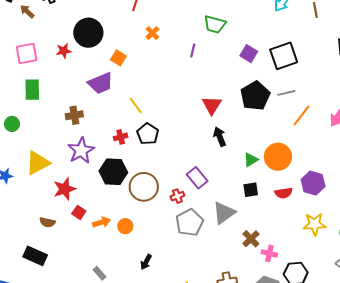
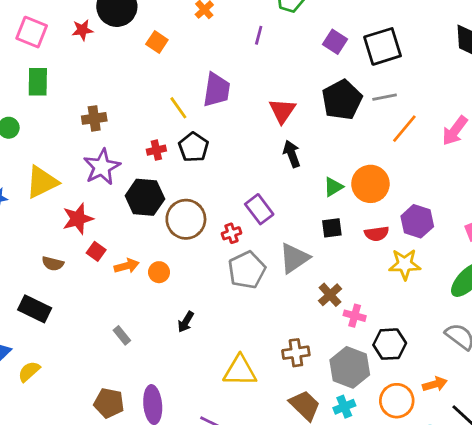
pink square: (27, 53) -> (32, 32), turned 30
purple trapezoid: (101, 83) -> (217, 90), moved, turned -60
yellow star: (315, 224) -> (405, 264), moved

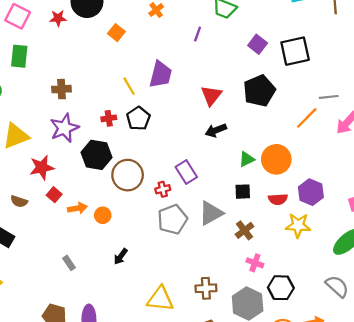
gray line: (385, 97) -> (329, 97), moved
black arrow: (292, 154) -> (216, 130), turned -96
brown cross: (330, 295) -> (245, 230), moved

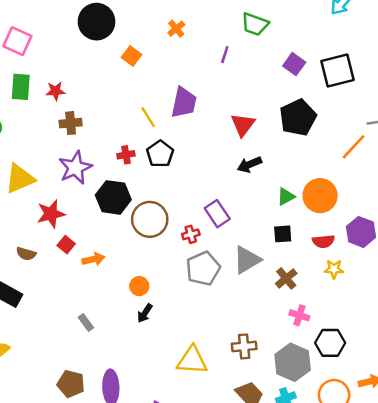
red star: (58, 18) -> (55, 91), moved
orange circle: (103, 215) -> (139, 286), moved
yellow star: (298, 225) -> (334, 269), moved, size x0.7

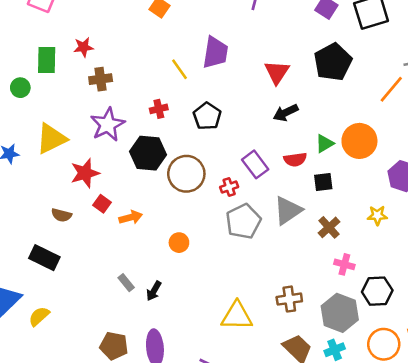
green rectangle: (21, 87) -> (47, 60), moved
black pentagon: (160, 154) -> (207, 116), moved
red semicircle: (323, 241) -> (295, 160), moved
black arrow: (145, 313) -> (154, 291), moved

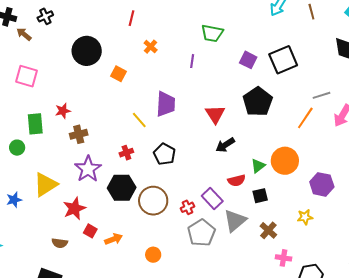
purple rectangle: (255, 164) -> (212, 198), moved

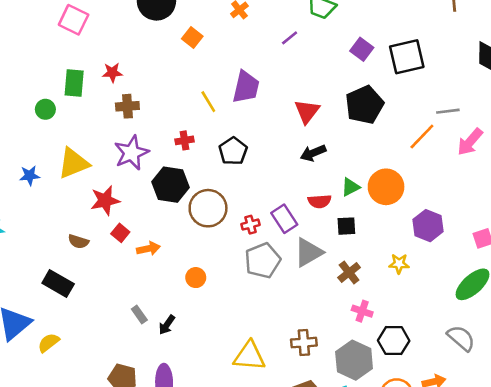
purple line: (192, 61) -> (290, 38), turned 32

